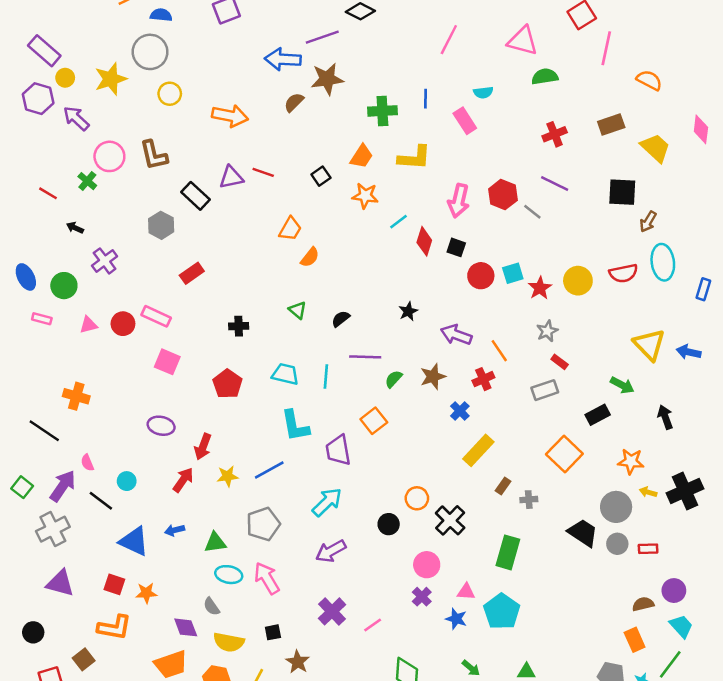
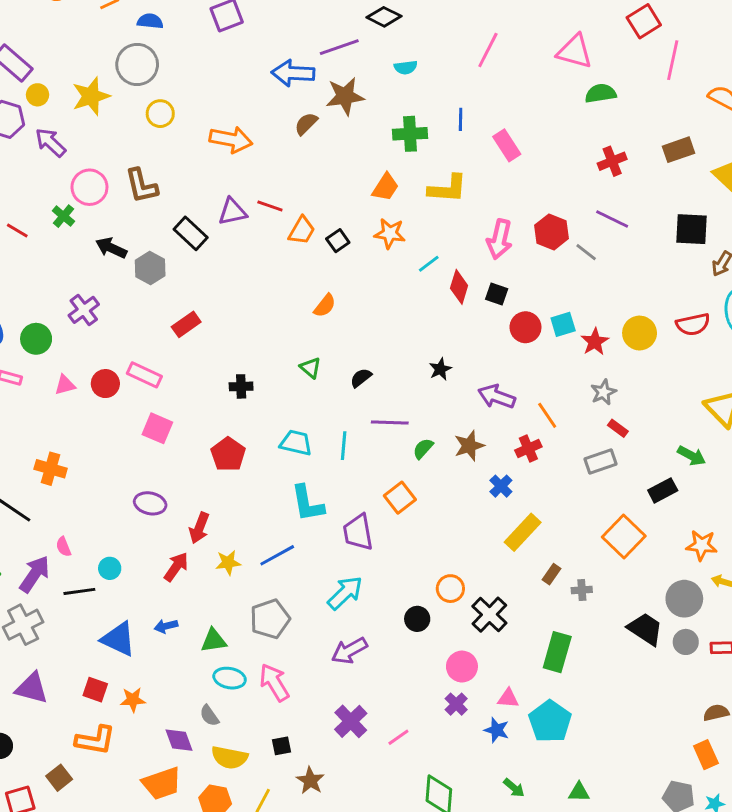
cyan semicircle: (483, 92) -> (406, 67), moved
black square: (321, 176) -> (338, 241), moved
black arrow: (75, 228) -> (111, 248), moved, size x1.5
orange trapezoid: (290, 229) -> (302, 231), moved
black line: (101, 501) -> (79, 591), turned -45

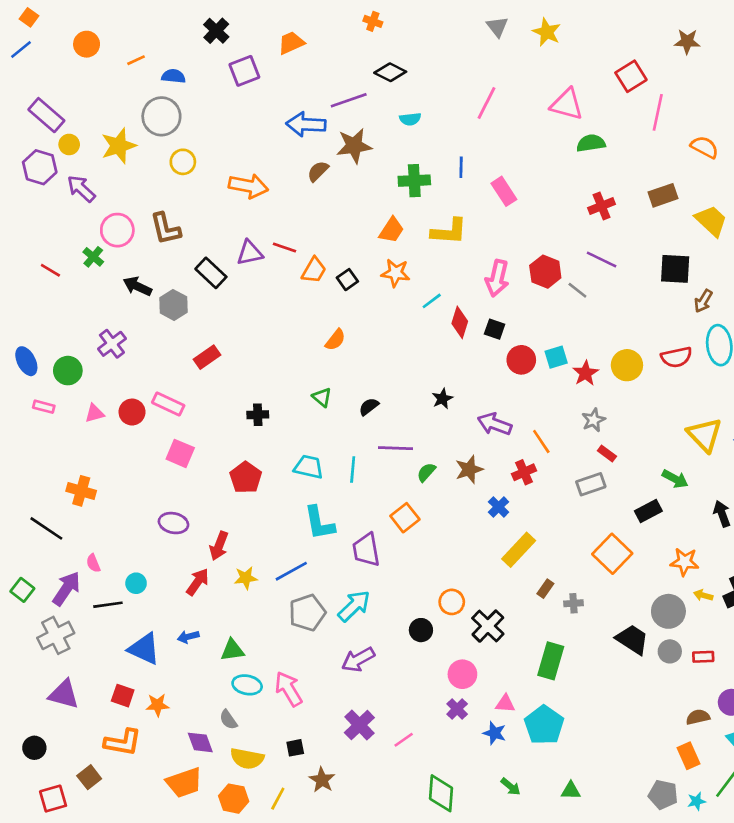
gray pentagon: (270, 619) -> (307, 613), moved

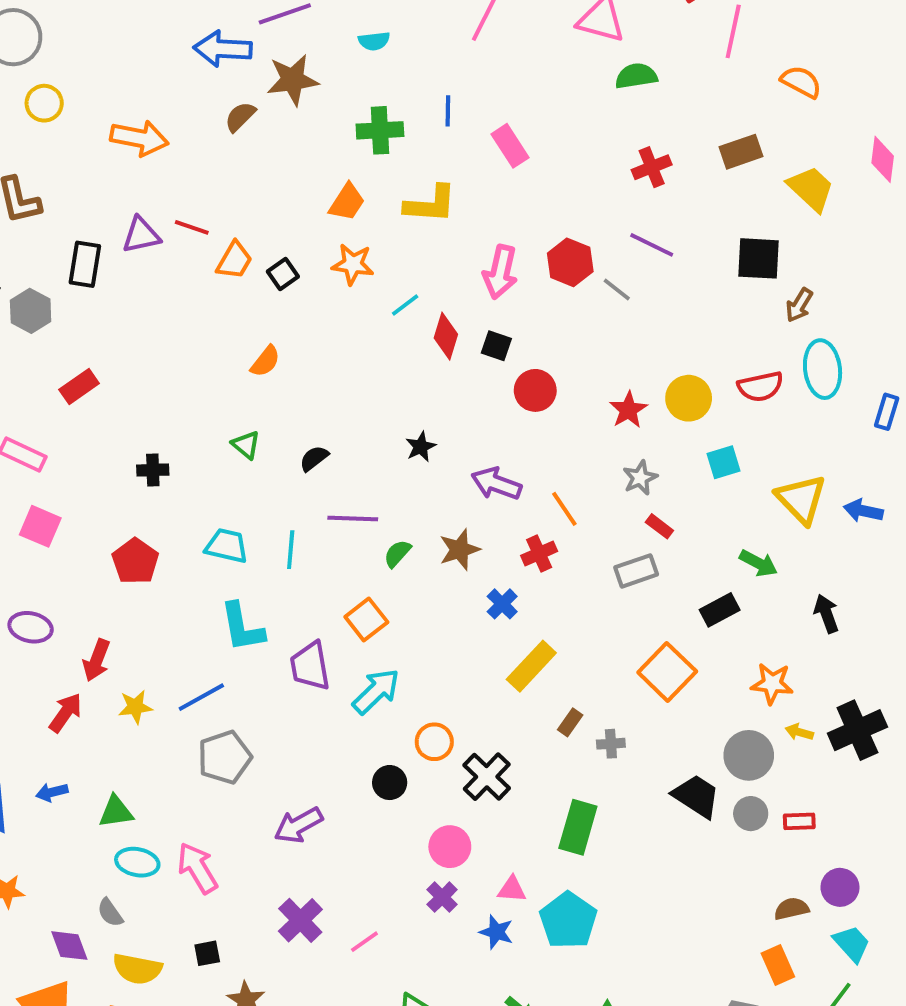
black rectangle: (211, 273) -> (85, 264), turned 56
cyan square: (556, 357) -> (724, 462), moved
cyan arrow: (354, 606) -> (376, 691), moved

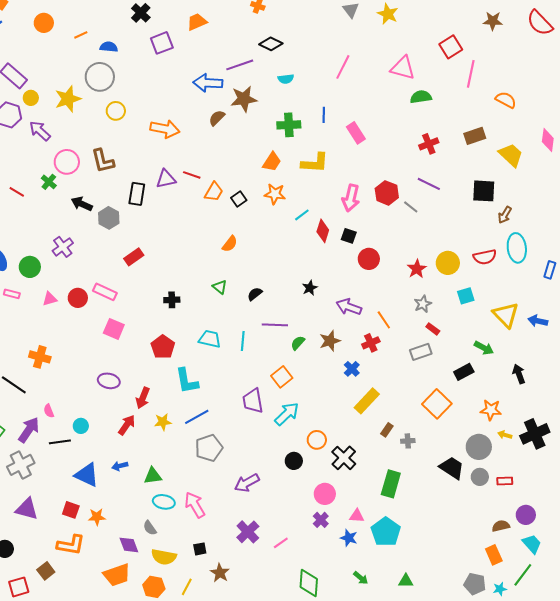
cyan L-shape: (242, 627) -> (187, 381), moved

